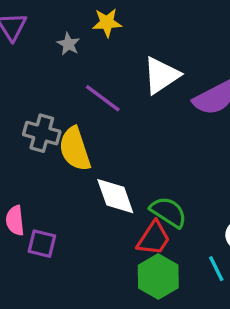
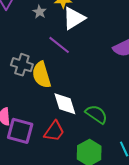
white triangle: (161, 75) -> (74, 18), moved
red trapezoid: (154, 238) -> (54, 131), moved
purple square: (42, 244) -> (20, 131), size x1.5

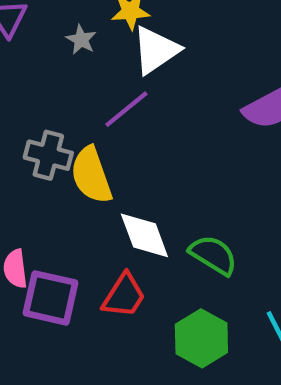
purple line: (59, 45) -> (126, 109), turned -75

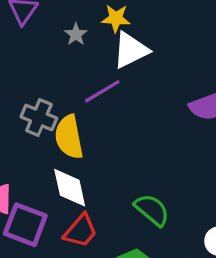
white diamond: (144, 235) -> (70, 188), moved

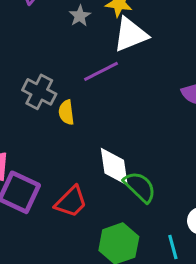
yellow semicircle: (69, 137) -> (66, 112), size x0.6
white diamond: (70, 188) -> (114, 167), moved

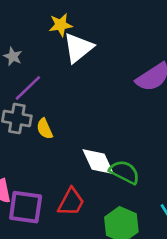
gray star: (80, 16) -> (13, 56), moved
purple line: (101, 71) -> (28, 88), moved

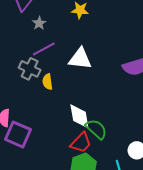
white triangle: (78, 48) -> (80, 59), moved, turned 30
red trapezoid: (71, 202) -> (81, 143), moved

